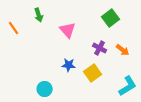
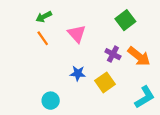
green arrow: (39, 15) -> (44, 17), turned 80
orange line: (14, 28) -> (43, 38), moved
orange arrow: (123, 50) -> (139, 56), size x1.5

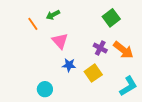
green arrow: (44, 17) -> (53, 15), moved
pink triangle: (77, 34) -> (60, 41), moved
orange line: (43, 38) -> (33, 24), moved

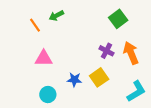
pink triangle: (60, 41) -> (44, 58), moved, turned -48
orange arrow: (123, 50) -> (131, 53), turned -150
blue star: (69, 65) -> (74, 80), moved

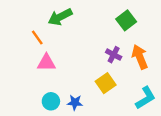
green arrow: (56, 16) -> (60, 17), size x1.5
orange line: (35, 25) -> (37, 37), moved
blue star: (74, 80) -> (75, 102), moved

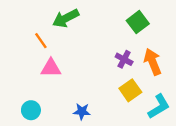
yellow square: (106, 83) -> (130, 90), moved
cyan circle: (51, 101) -> (31, 110), moved

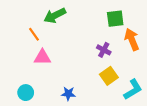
green square: (138, 22) -> (115, 19), turned 30
orange arrow: (153, 62) -> (132, 39), moved

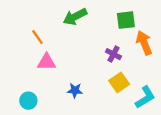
green arrow: (55, 16) -> (75, 17), moved
blue star: (68, 94) -> (75, 90), moved

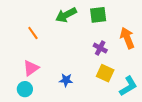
green square: (126, 20) -> (98, 15), moved
pink triangle: (47, 62) -> (31, 68), moved, turned -36
yellow square: (119, 82) -> (105, 73), turned -30

